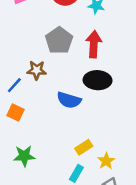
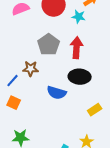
yellow rectangle: (84, 147) -> (95, 110), moved

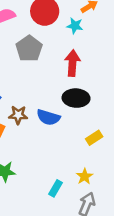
gray pentagon: (49, 45) -> (29, 49), moved
brown star: (31, 69) -> (18, 115), moved

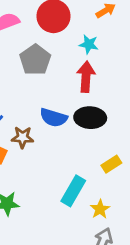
cyan star: (75, 26) -> (89, 44), moved
blue semicircle: (48, 117) -> (54, 118), moved
cyan rectangle: (56, 188) -> (73, 191), moved, size x1.5

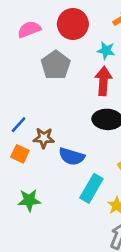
blue semicircle: (54, 118) -> (72, 157), moved

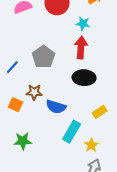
gray pentagon: (56, 65) -> (44, 57), moved
blue line: (19, 125) -> (12, 67), moved

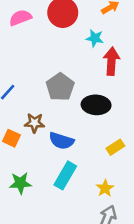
red arrow: (81, 47) -> (111, 61), moved
gray pentagon: (44, 57) -> (60, 87), moved
cyan rectangle: (72, 132) -> (65, 175), moved

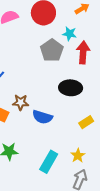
gray pentagon: (60, 87) -> (52, 50), moved
cyan rectangle: (65, 175) -> (49, 162), moved

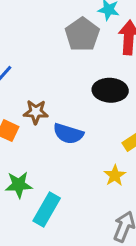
yellow star: (78, 156) -> (115, 175), moved
cyan rectangle: (49, 162) -> (47, 210), moved

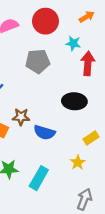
gray pentagon: (82, 34) -> (38, 61), moved, turned 30
cyan rectangle: (47, 210) -> (39, 178), moved

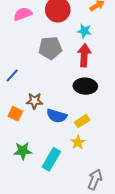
red arrow: (88, 63) -> (84, 55), moved
yellow rectangle: (91, 138) -> (82, 121), moved
yellow star: (78, 162) -> (78, 142), moved

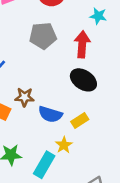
cyan star: (84, 31) -> (98, 16), moved
black ellipse: (85, 86) -> (83, 80), turned 30
yellow star: (78, 142) -> (64, 145), moved

